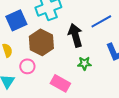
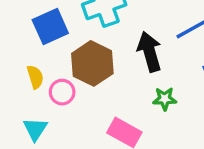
pink circle: (27, 66) -> (62, 92), moved

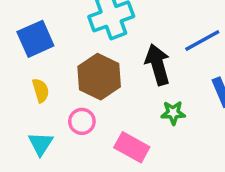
blue square: (50, 26) -> (35, 39), moved
pink circle: (62, 92) -> (82, 121), moved

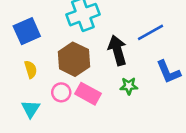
pink rectangle: (132, 147) -> (88, 94), moved

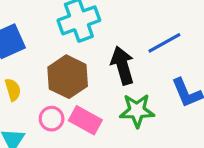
green star: (129, 86) -> (137, 111), size x1.5

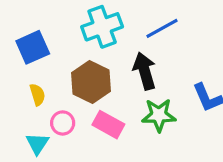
blue line: (164, 43) -> (162, 28), moved
pink circle: (52, 119) -> (63, 123), moved

